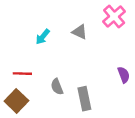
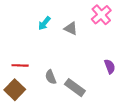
cyan arrow: (43, 37) -> (44, 23), moved
gray rectangle: (84, 99) -> (75, 88), turned -42

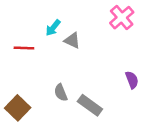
gray triangle: (71, 28) -> (72, 40), moved
red line: (20, 65) -> (24, 48), moved

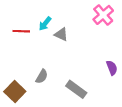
red line: (24, 48) -> (21, 31), moved
gray semicircle: (61, 93) -> (42, 76), moved, turned -128

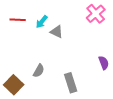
red line: (21, 31) -> (18, 20), moved
gray rectangle: (76, 89) -> (71, 83), turned 36

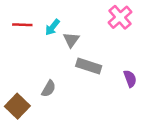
gray triangle: (57, 32) -> (71, 40), turned 40
gray rectangle: (71, 83) -> (89, 66), moved, turned -54

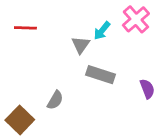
cyan arrow: (52, 27) -> (102, 31), moved

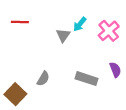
pink cross: (136, 19) -> (109, 31), moved
gray rectangle: (101, 75) -> (86, 79), moved

